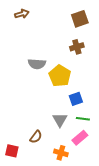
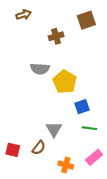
brown cross: (77, 47) -> (56, 36), moved
gray triangle: (60, 120) -> (54, 129), moved
pink rectangle: (80, 138) -> (94, 157), moved
red square: (12, 151) -> (13, 150), moved

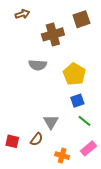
brown cross: (56, 36) -> (53, 34), size x1.5
yellow pentagon: (65, 82) -> (74, 74), moved
green line: (90, 128) -> (84, 121), turned 32

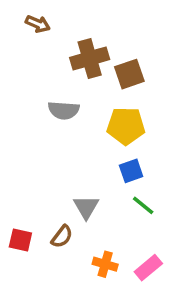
brown arrow: (22, 14) -> (38, 24), turned 40
brown square: (81, 19) -> (129, 74), moved
yellow pentagon: (74, 74) -> (126, 126), turned -30
pink rectangle: (89, 148) -> (148, 268), moved

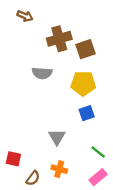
green line: (143, 205) -> (98, 152), moved
brown semicircle: (62, 237) -> (33, 178), moved
orange cross: (105, 264) -> (59, 169), moved

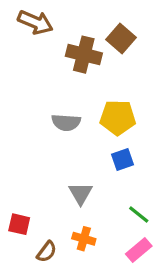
brown arrow: (25, 16) -> (35, 22), size x1.5
brown cross: (59, 39) -> (84, 55), turned 30
brown square: (85, 49) -> (121, 38), moved, turned -30
gray semicircle: (42, 73) -> (66, 122), moved

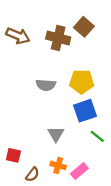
brown arrow: (35, 22) -> (18, 36), moved
blue square: (123, 160) -> (85, 111), size x1.5
green line: (139, 214) -> (97, 136), moved
pink rectangle: (139, 250) -> (79, 171), moved

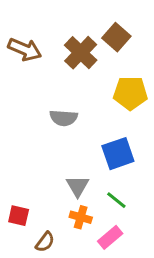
brown cross: (58, 38) -> (81, 53), turned 30
yellow pentagon: (82, 82) -> (130, 93), moved
green line: (97, 136) -> (116, 200), moved
orange cross: (58, 165) -> (81, 217), moved

